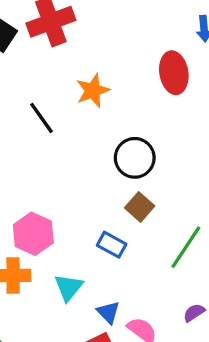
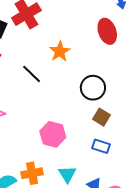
pink hexagon: (33, 234) -> (53, 134), moved
blue rectangle: (112, 245) -> (101, 146), moved

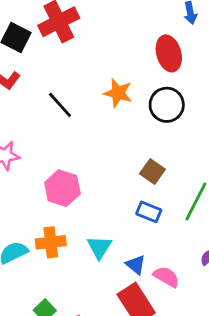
orange star: (60, 51) -> (118, 93), moved, turned -30
black circle: (93, 88) -> (167, 105), moved
pink hexagon: (53, 134) -> (62, 188), moved

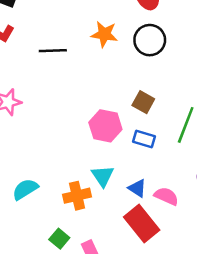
black line: (60, 105) -> (53, 51), turned -44
pink hexagon: (62, 188) -> (105, 126), moved
orange cross: (51, 242) -> (77, 196), moved

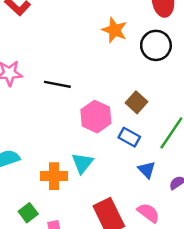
black line: (53, 51) -> (57, 84), moved
blue triangle: (137, 188) -> (147, 170), moved
pink semicircle: (166, 196) -> (148, 213), moved

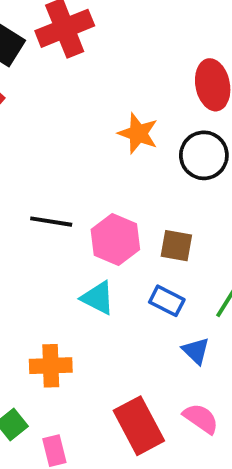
brown square: (137, 102) -> (176, 246), turned -30
pink hexagon: (96, 117) -> (115, 240), moved
cyan triangle: (82, 163) -> (98, 298), moved, turned -40

